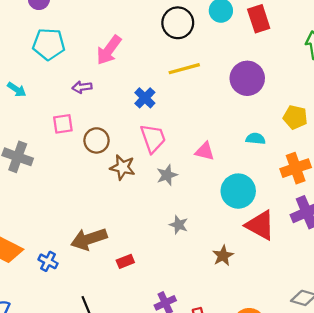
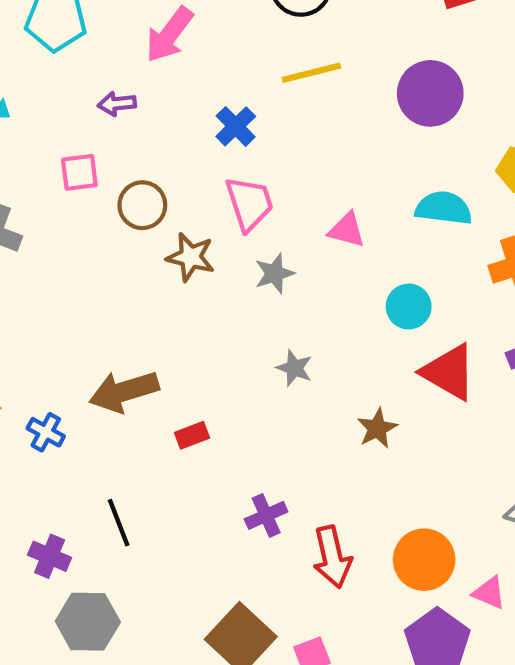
cyan semicircle: (256, 139) -> (444, 208), size x1.5
cyan circle: (238, 191) -> (409, 306), size x0.7

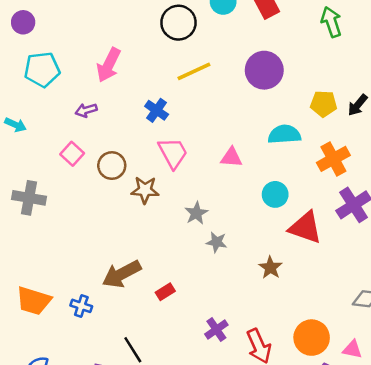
pink square: (79, 172) -> (72, 154), turned -30
gray star: (274, 273) -> (196, 213), moved

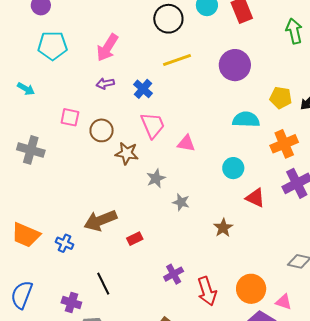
purple arrow: (86, 110) -> (105, 84), moved
pink square: (72, 154) -> (70, 117), turned -36
pink triangle: (231, 157) -> (186, 143), moved
gray star: (196, 213) -> (156, 178), moved
red triangle: (305, 228) -> (255, 198), size x0.7

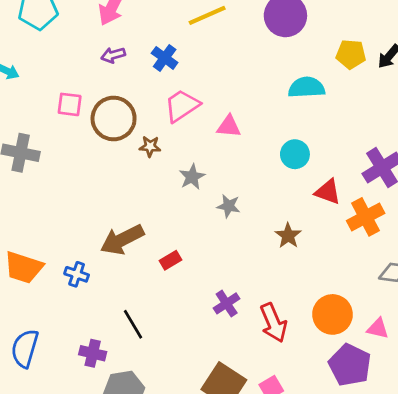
pink trapezoid: (153, 125) -> (182, 106), turned -96
brown circle: (102, 130) -> (114, 118), size x1.4
orange cross: (284, 144) -> (366, 217), moved
brown star: (127, 153) -> (150, 146), size x0.7

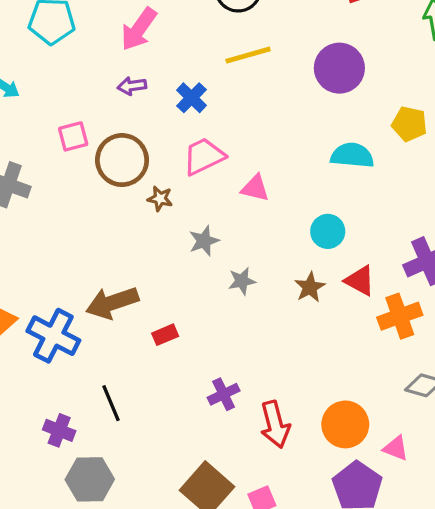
pink square: (70, 104) -> (73, 136), turned -30
gray star: (229, 206) -> (242, 281), turned -30
brown star: (288, 236) -> (310, 287), moved
blue cross: (77, 274) -> (53, 336), size x1.8

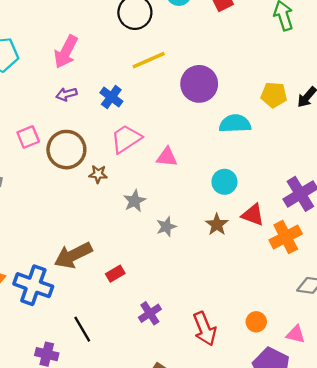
purple circle: (339, 68) -> (199, 84), moved
purple cross: (224, 394) -> (150, 313), moved
orange circle: (345, 424) -> (256, 322), size x0.6

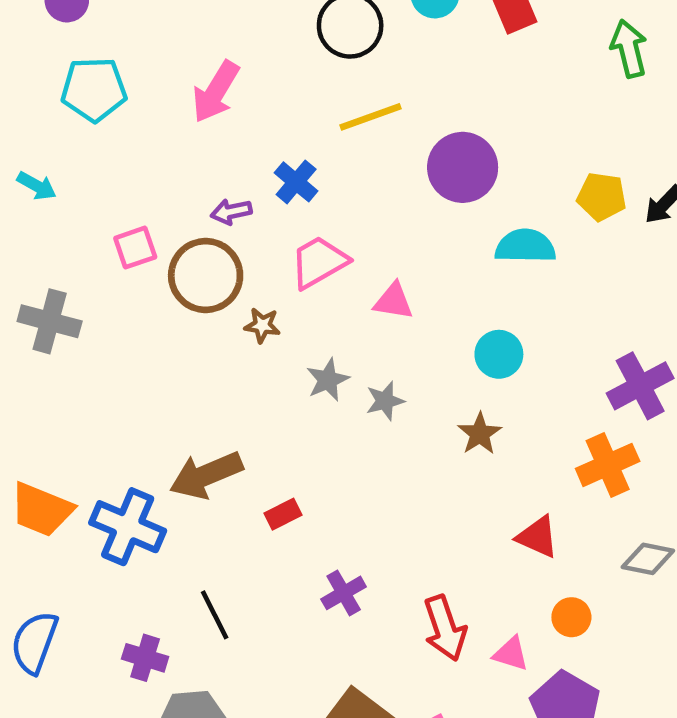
purple arrow: (66, 94) -> (231, 212), moved
red triangle: (253, 215) -> (538, 537), moved
gray star: (166, 227) -> (385, 401), moved
orange circle: (256, 322) -> (571, 617), moved
pink triangle: (296, 334) -> (511, 654), moved

